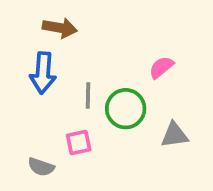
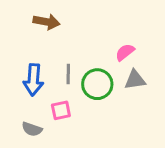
blue arrow: (43, 73) -> (33, 80), moved
gray triangle: (174, 135) -> (135, 80), moved

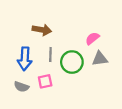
brown arrow: (46, 22) -> (42, 30), moved
gray semicircle: (32, 129) -> (21, 87), moved

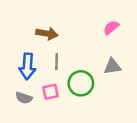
pink semicircle: (92, 38) -> (111, 28), moved
green circle: (72, 62) -> (81, 83), moved

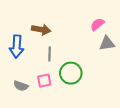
blue arrow: (27, 66) -> (17, 47), moved
gray triangle: (112, 66) -> (107, 43), moved

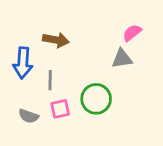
gray triangle: (107, 43) -> (122, 59), moved
gray line: (50, 54) -> (50, 80), moved

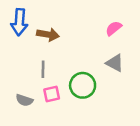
gray triangle: (122, 59) -> (115, 63), moved, turned 36
blue arrow: (23, 63) -> (19, 22), moved

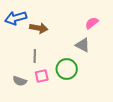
blue arrow: (19, 22) -> (16, 18), turned 70
gray triangle: (115, 63) -> (83, 45), moved

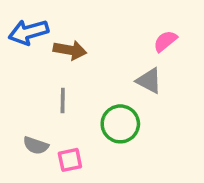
pink square: (42, 76) -> (70, 160), moved

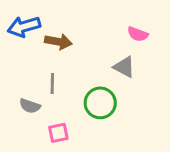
pink semicircle: (165, 41) -> (138, 34), turned -120
gray semicircle: (36, 145) -> (30, 106), moved

